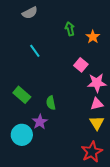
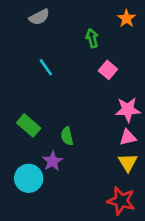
orange star: (93, 37) -> (126, 18), moved
pink square: (81, 65) -> (108, 70), moved
red star: (92, 152) -> (121, 201), turned -30

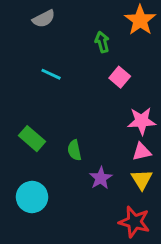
orange star: (126, 18) -> (140, 20), size x1.5
cyan line: (46, 67) -> (51, 74), turned -30
purple star: (52, 161) -> (101, 178), moved

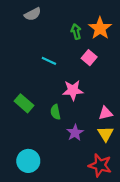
orange star: (140, 20) -> (100, 28), moved
cyan line: (51, 74) -> (49, 61), moved
pink star: (142, 121) -> (73, 90), moved
cyan circle: (32, 197) -> (28, 161), moved

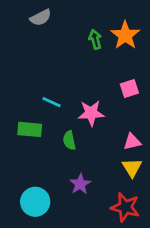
pink square: (89, 58) -> (129, 88), moved, turned 32
cyan line: (49, 61) -> (52, 102), moved
green rectangle: (24, 103) -> (30, 129), turned -36
purple star: (75, 133) -> (80, 184), moved

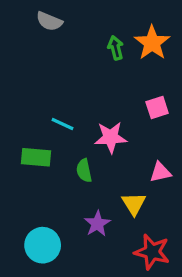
gray semicircle: (41, 18) -> (49, 21), turned 50
yellow triangle: (132, 168) -> (134, 204), moved

